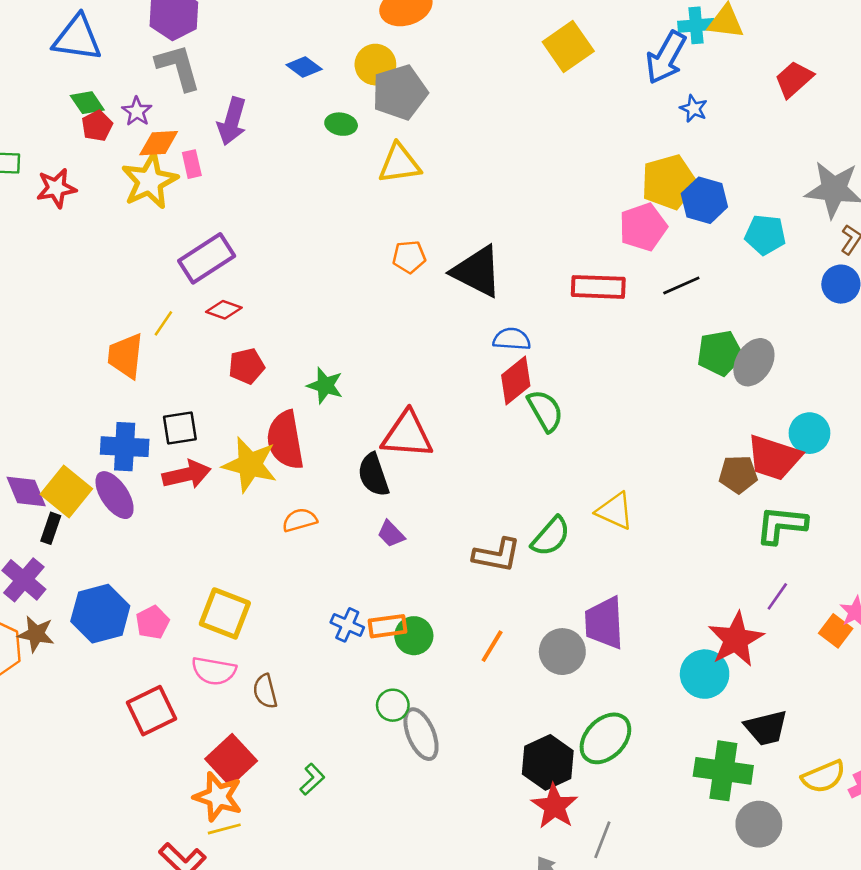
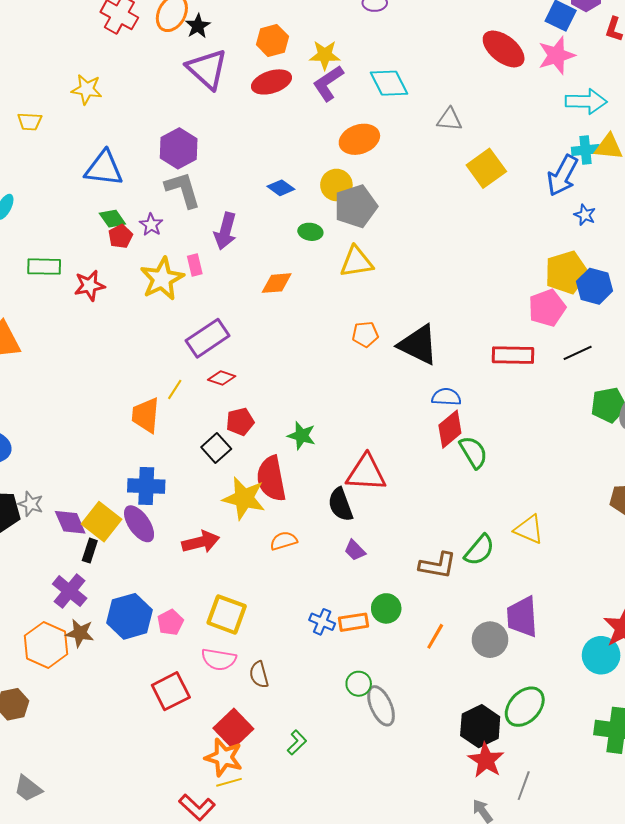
orange diamond: (159, 143) -> (277, 283), moved
black square: (180, 428) -> (216, 448), moved, turned -32
red arrow: (187, 475) -> (201, 542), moved
green circle: (414, 636) -> (386, 608), moved

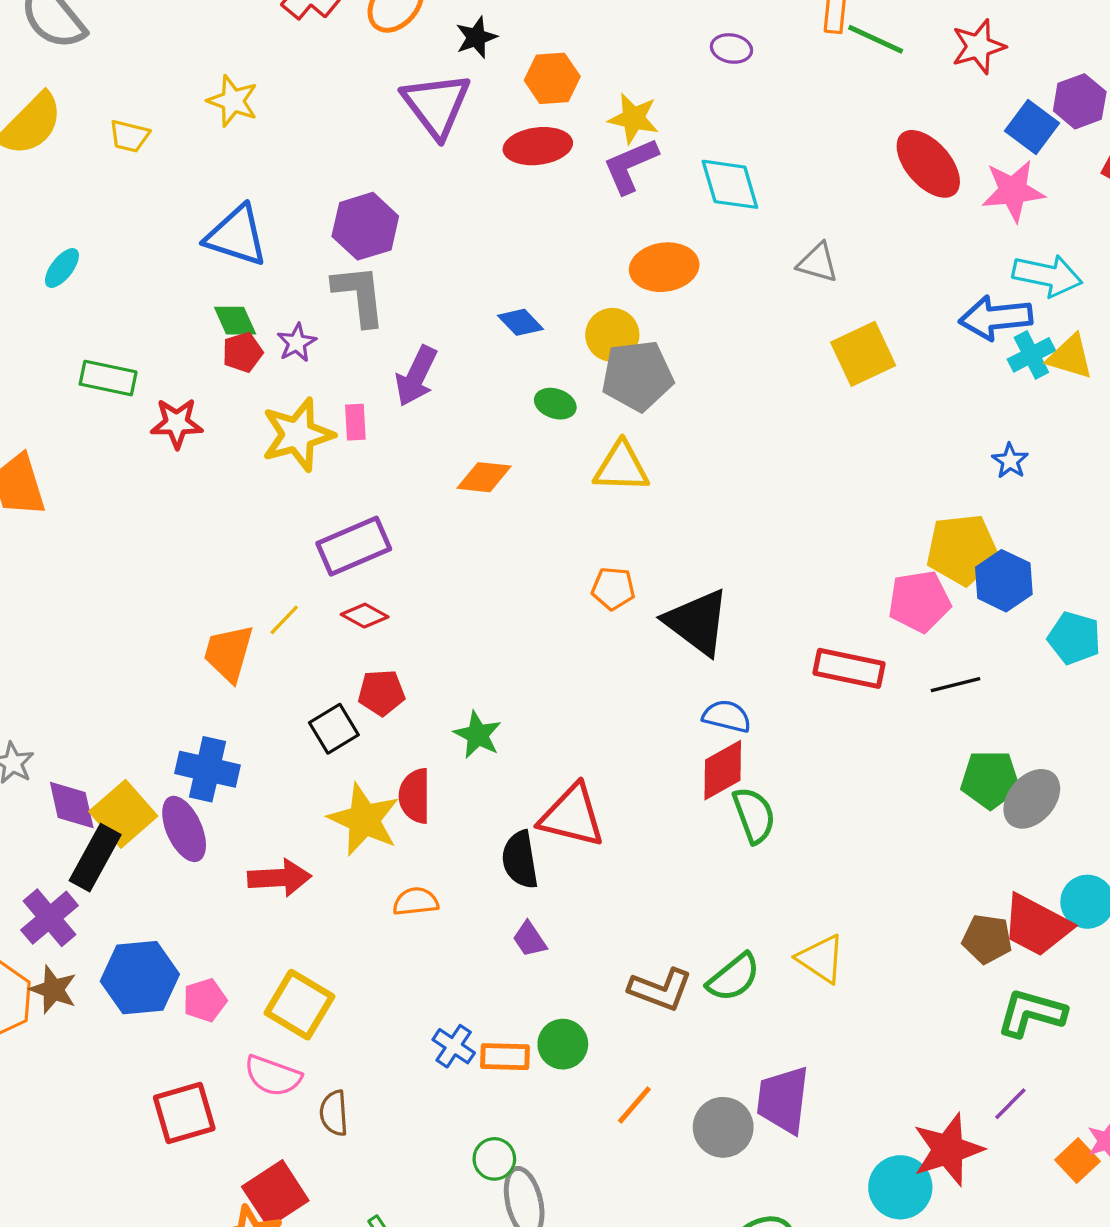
black star: (198, 26) -> (476, 37), moved
cyan cross: (586, 150) -> (1031, 355), turned -32
blue arrow: (563, 176) -> (996, 318), moved, turned 45
red semicircle: (271, 479) -> (415, 796), size x0.7
black rectangle: (90, 551) -> (95, 858), size x1.6

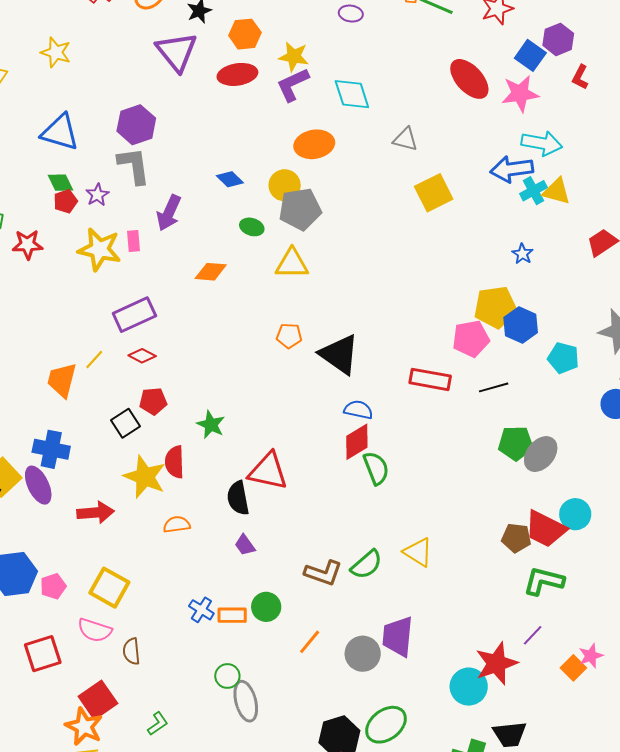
yellow star: (298, 435) -> (99, 249), turned 30

